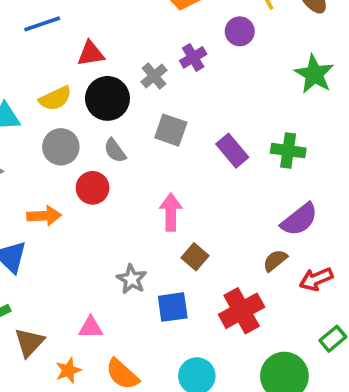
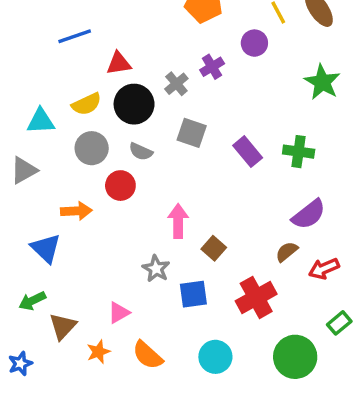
gray semicircle: (115, 151) -> (141, 152), turned -30
pink arrow: (171, 212) -> (178, 221), moved
pink triangle: (91, 328) -> (119, 313), turned -30

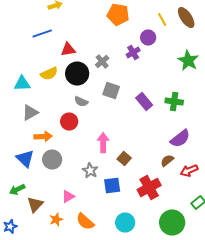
purple cross: (212, 67) -> (133, 52), moved
gray circle: (92, 148) -> (52, 160), moved
gray triangle: (24, 170) -> (30, 112), moved

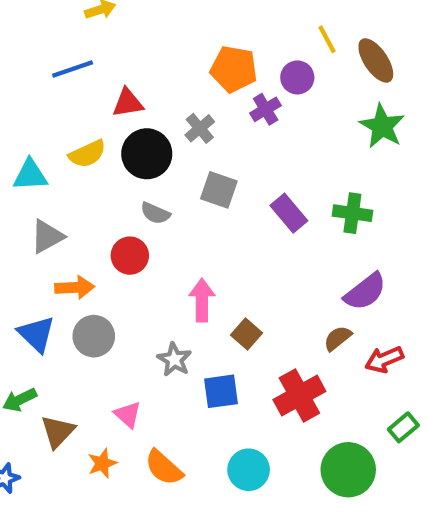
orange pentagon: (118, 14) -> (234, 69), moved
brown ellipse: (186, 18) -> (376, 60), moved
pink triangle: (68, 196) -> (128, 415), turned -48

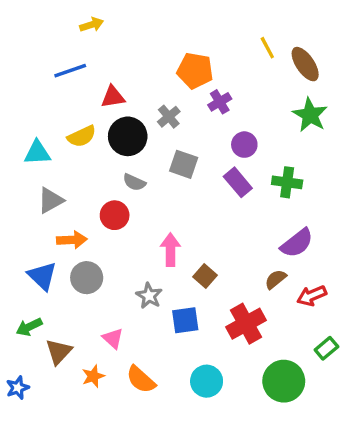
purple circle: (297, 77) -> (244, 145), moved

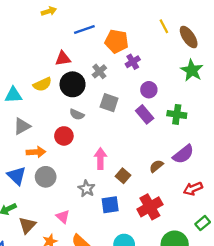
blue line: (70, 71) -> (84, 30), moved
brown semicircle: (276, 279) -> (156, 166), moved

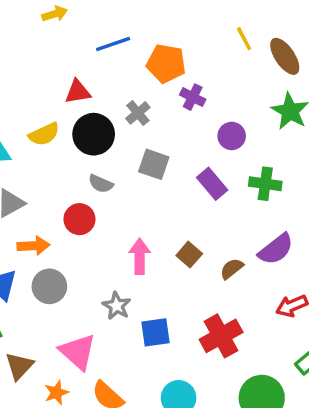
purple cross: (133, 62) -> (193, 97), turned -32
purple circle: (149, 90) -> (232, 136), moved
brown square: (123, 176) -> (189, 255), moved
pink triangle: (63, 217) -> (78, 352), size x1.6

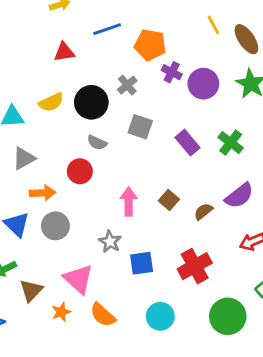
red triangle: (78, 92) -> (64, 52), moved
purple circle: (232, 136) -> (203, 84), moved, size x1.4
green cross: (265, 184) -> (231, 143), turned 30

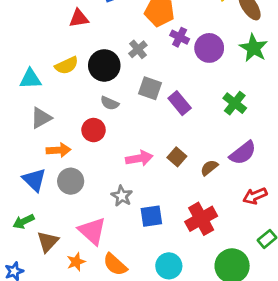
purple rectangle: (188, 143) -> (180, 103), moved
pink arrow: (129, 201) -> (139, 158), turned 80

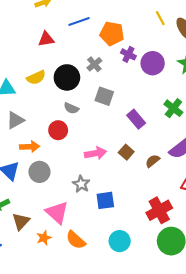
purple rectangle: (180, 103) -> (136, 119), moved
red cross: (201, 219) -> (159, 210), moved

